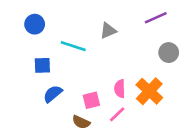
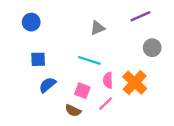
cyan line: (73, 46) -> (89, 60), moved
pink square: (91, 100) -> (82, 91), turned 35

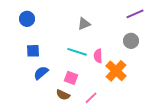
purple line: (141, 16) -> (135, 14), moved
pink semicircle: (108, 80) -> (98, 56), moved
pink line: (106, 104) -> (91, 98), moved

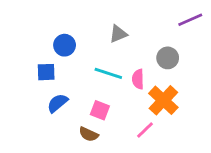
blue circle: (27, 19) -> (65, 45), moved
gray circle: (131, 41) -> (168, 58), moved
pink line: (91, 98) -> (145, 130), moved

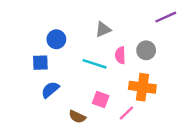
pink semicircle: (138, 79) -> (120, 55), moved
orange cross: (163, 100) -> (142, 87), turned -35
pink square: (100, 110) -> (101, 99), moved

